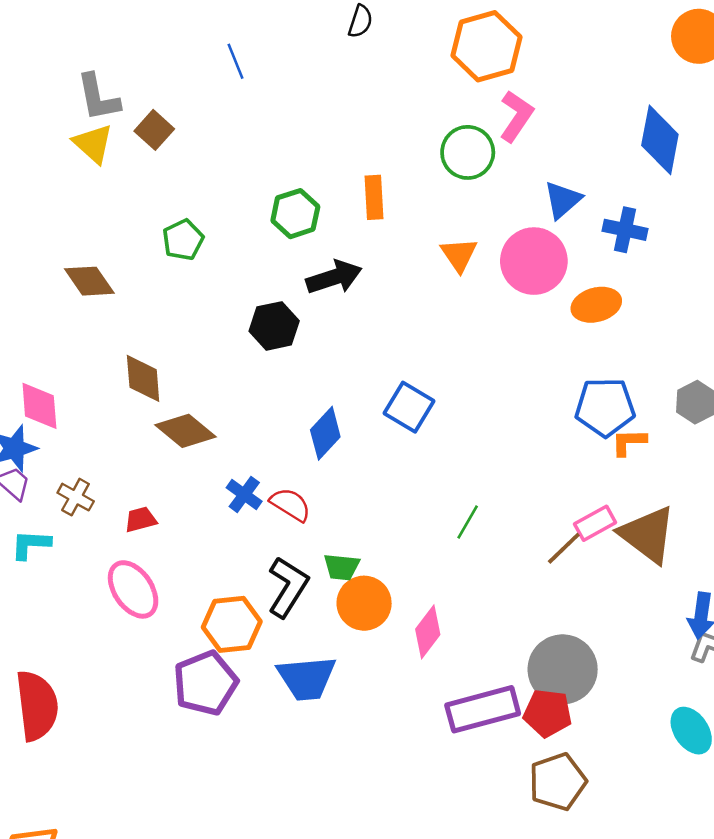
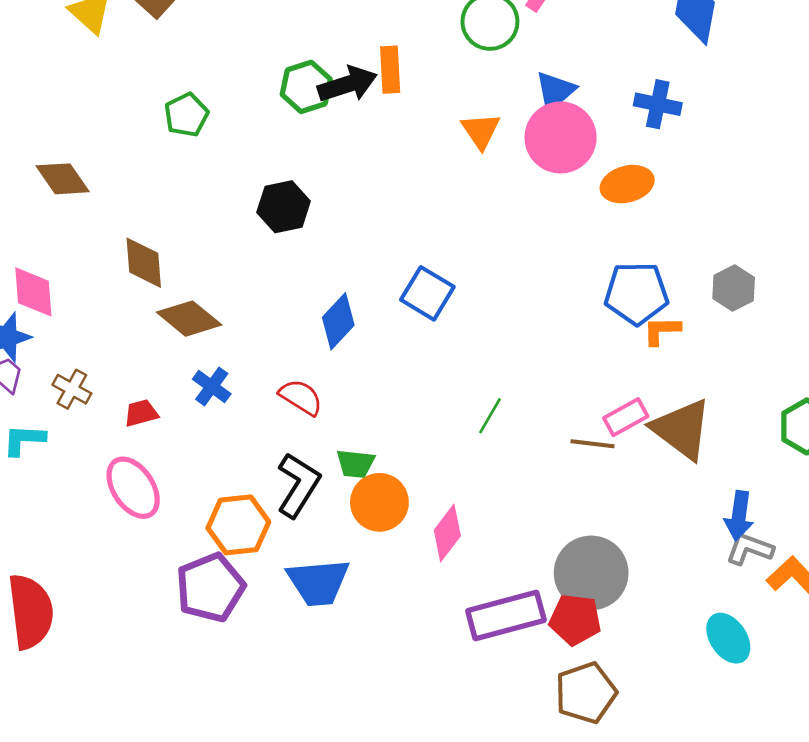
blue triangle: (563, 200) -> (555, 91), moved
black arrow: (334, 277) -> (347, 84), moved
brown diamond: (89, 281) -> (63, 179), moved
blue cross: (244, 495) -> (212, 386), moved
brown line: (564, 548) -> (592, 444), turned 51

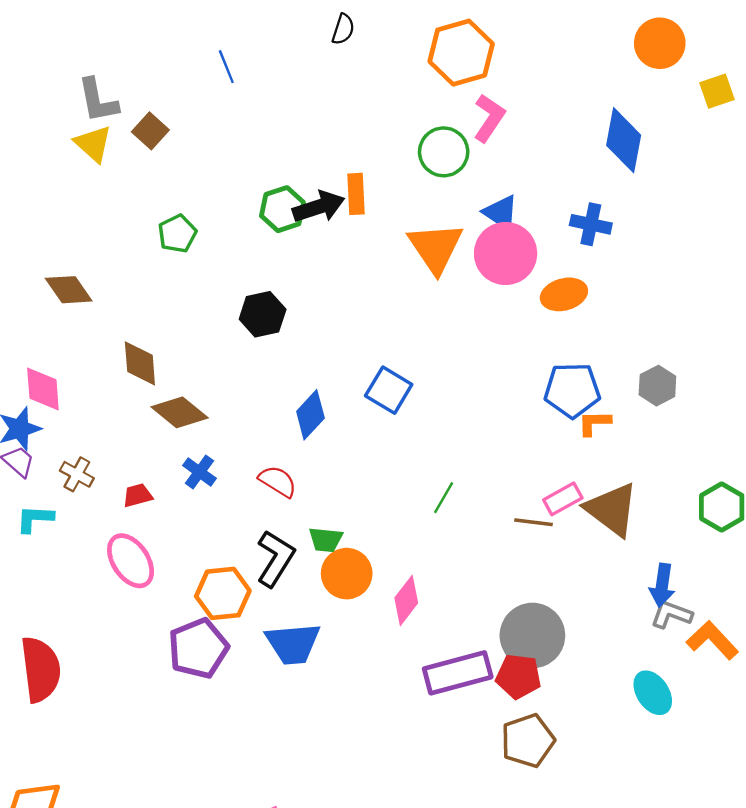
blue triangle: (555, 91) -> (501, 213), turned -45
orange triangle: (481, 131) -> (435, 248), size x1.6

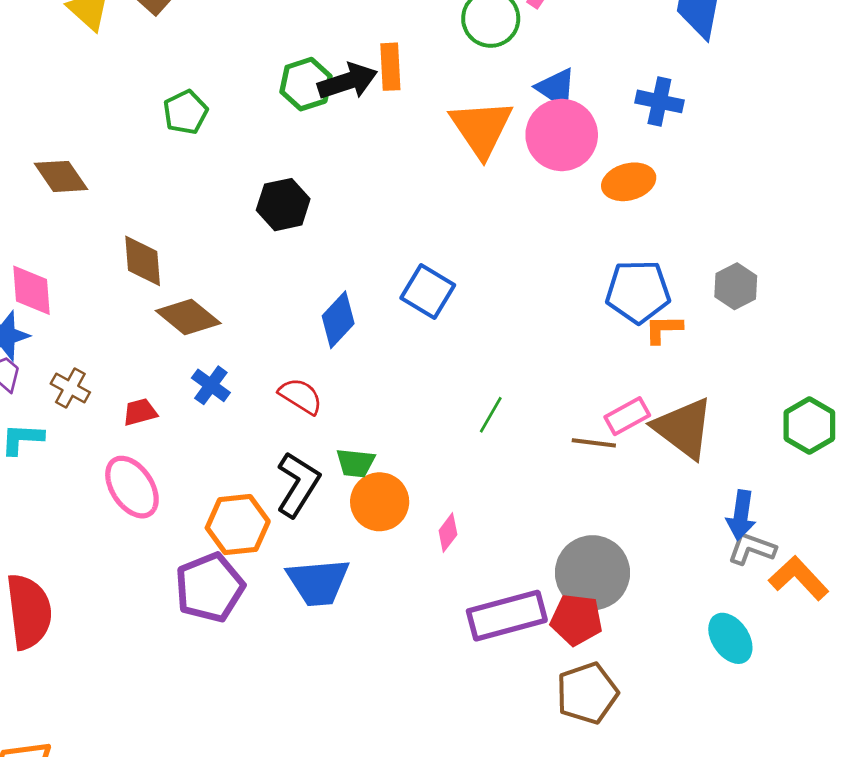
pink diamond: (406, 600) -> (448, 533), size x0.7

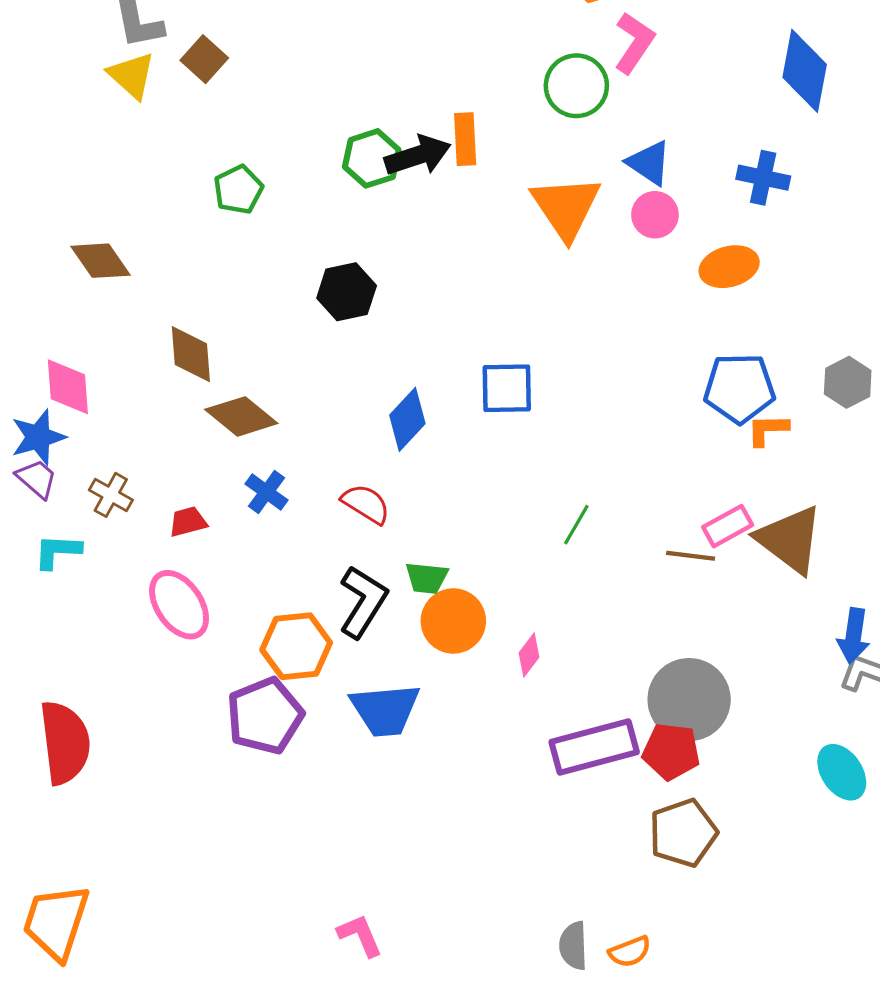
pink circle: (562, 135) -> (655, 215), size x0.6
blue square: (428, 292) -> (507, 388), turned -32

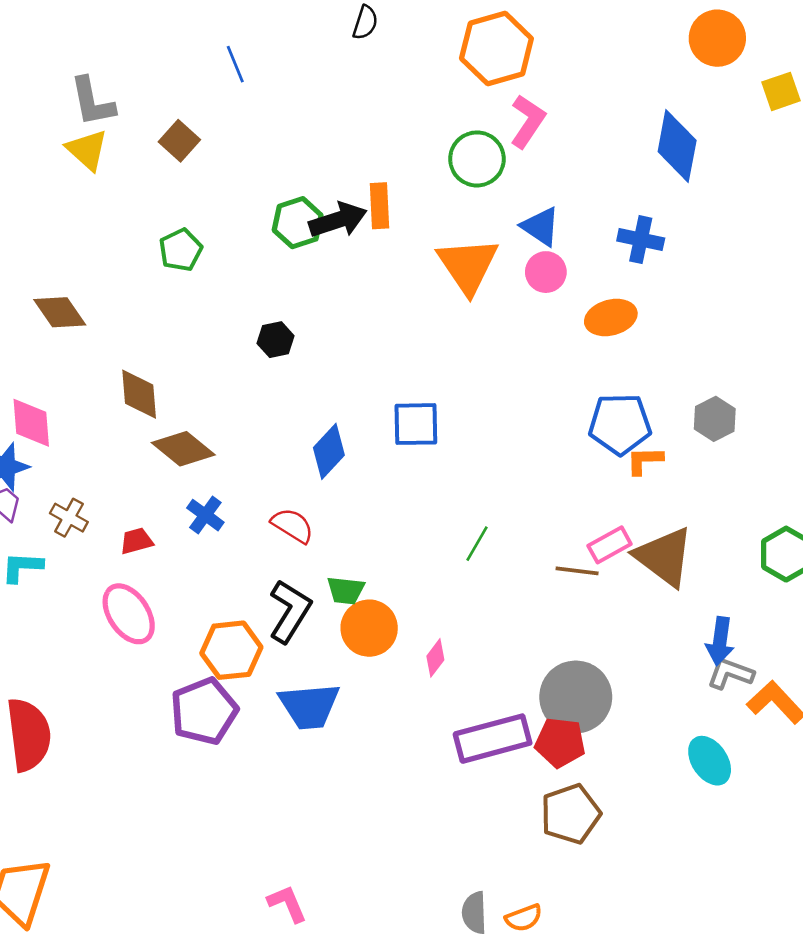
brown square: (204, 59) -> (179, 141), moved
black hexagon: (347, 292) -> (276, 340), size x0.7

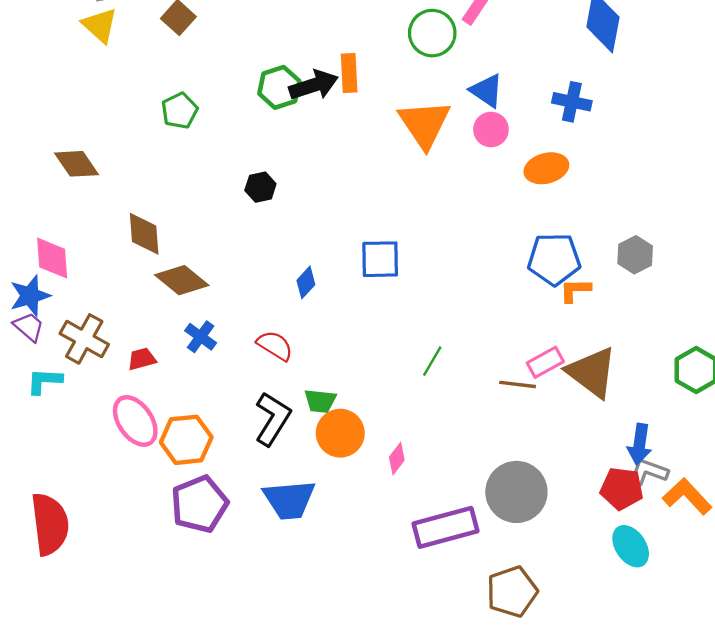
blue diamond: (329, 451) -> (306, 282), size x0.7
brown cross: (69, 518) -> (84, 339), size x1.5
orange hexagon: (231, 650) -> (186, 440), moved
red pentagon: (560, 742) -> (622, 489), moved

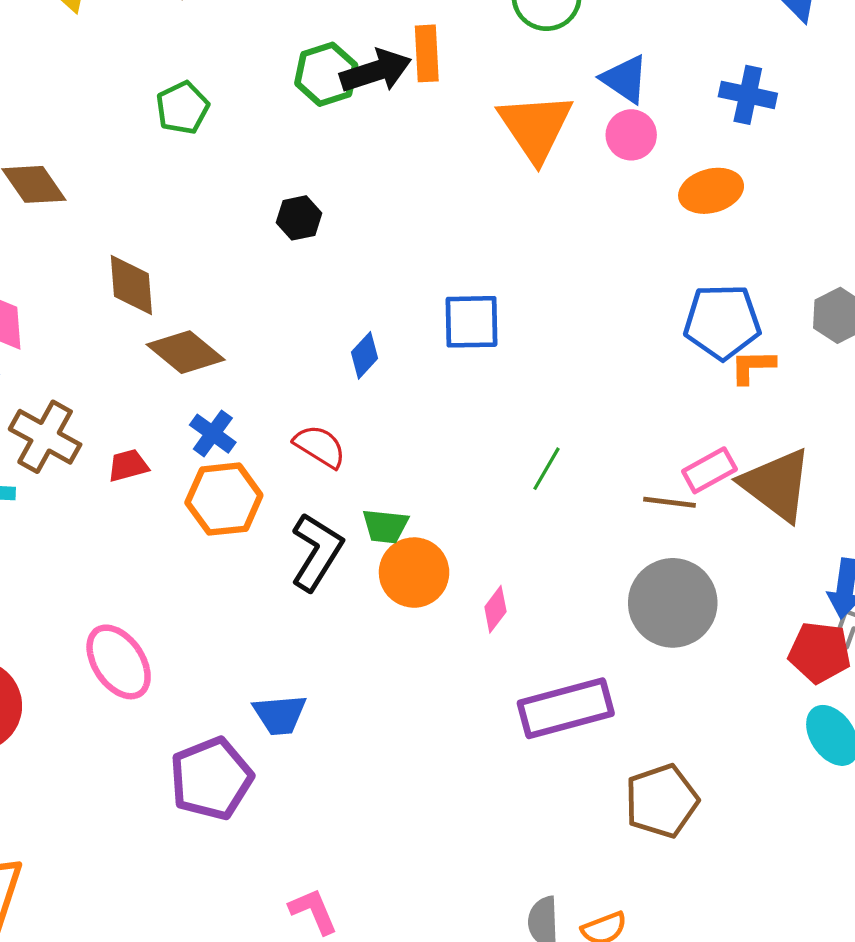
pink ellipse: (135, 421) -> (119, 662), moved
orange hexagon: (186, 440) -> (224, 499), moved
gray circle: (516, 492) -> (673, 603), moved
blue trapezoid: (289, 500) -> (280, 715), moved, size x0.7
purple pentagon: (199, 504) -> (211, 779), moved

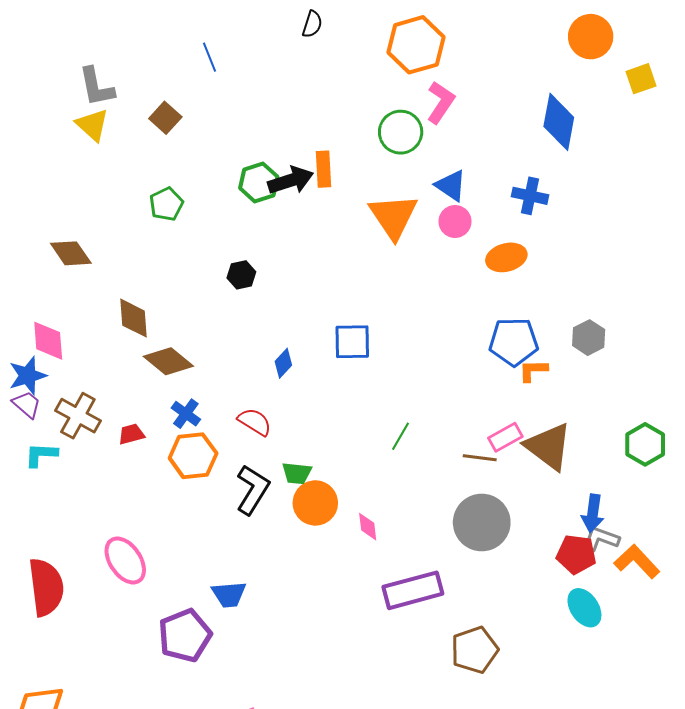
pink diamond: (495, 609) -> (368, 527), turned -44

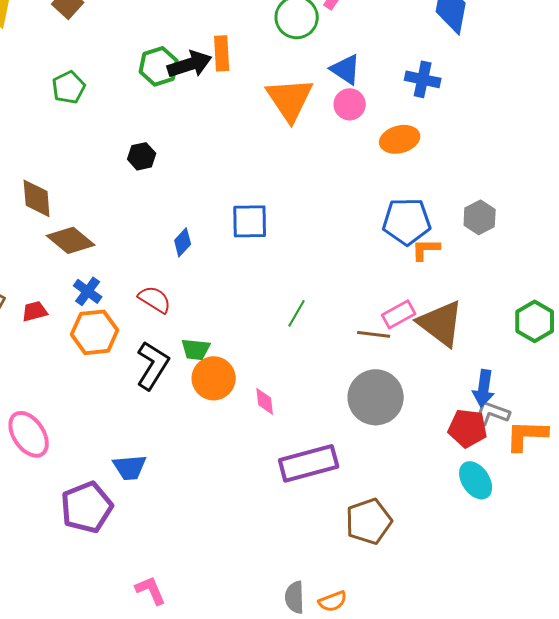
orange L-shape: (637, 562) -> (527, 435), turned -45

